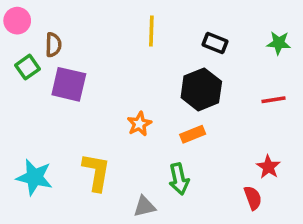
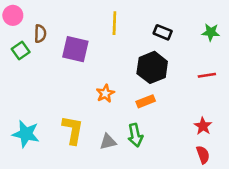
purple square: (69, 84) -> (75, 49), moved
red semicircle: (253, 198) -> (203, 155), moved
gray triangle: (144, 206) -> (108, 142), moved

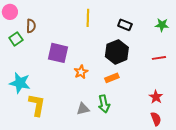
purple square: (75, 49) -> (58, 53), moved
yellow L-shape: (73, 130) -> (37, 105), moved
cyan star: (26, 134) -> (20, 83), moved

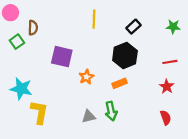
black rectangle: (125, 25) -> (134, 27), turned -64
red star: (156, 97) -> (167, 87), moved
red semicircle: (156, 119) -> (166, 118), moved

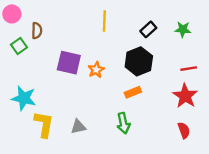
green star: (173, 27) -> (183, 29), moved
orange star: (86, 77) -> (96, 70), moved
red star: (167, 87) -> (185, 96), size x1.5
gray triangle: (89, 116) -> (78, 127), moved

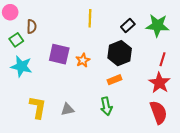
green star: (183, 29) -> (157, 25), size x1.6
red line: (189, 69) -> (163, 59), turned -64
cyan star: (24, 98) -> (21, 66), moved
red semicircle: (184, 130) -> (158, 112), size x1.6

